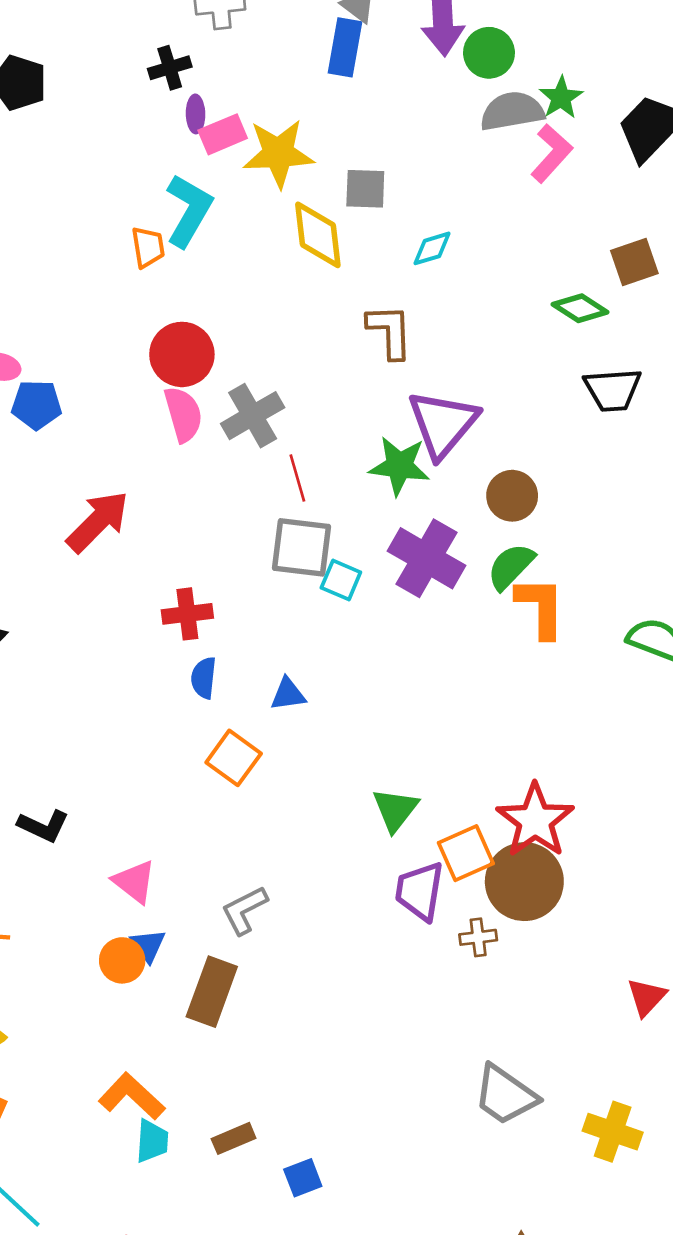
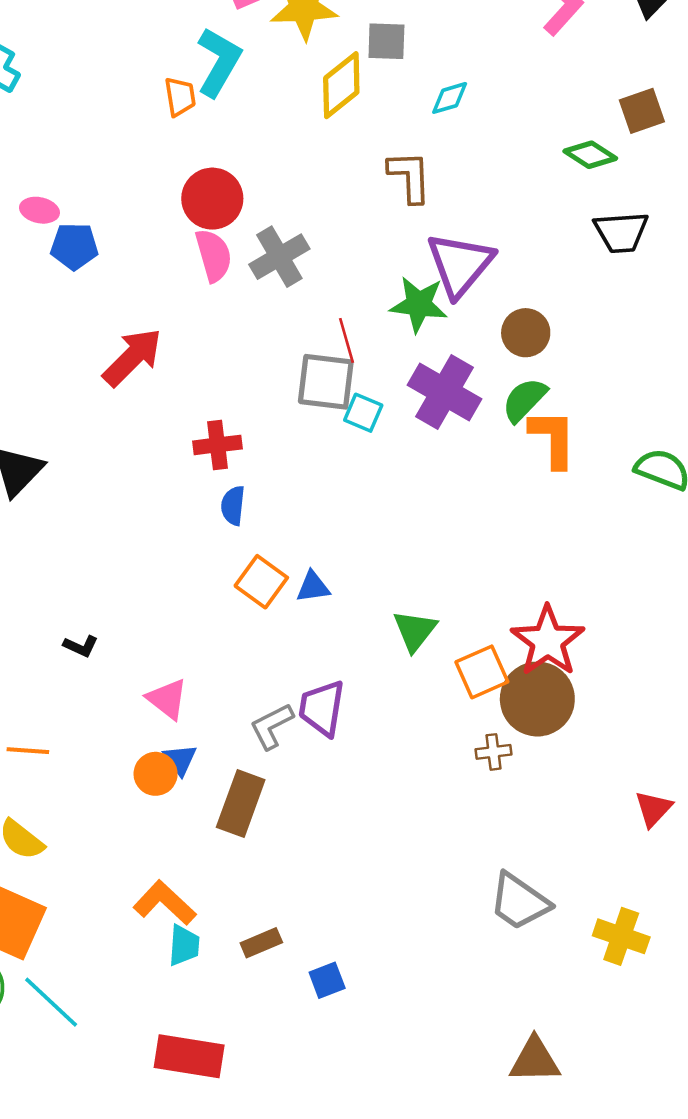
yellow diamond: (318, 235) -> (341, 85), turned 58
red line: (297, 478) -> (346, 340), moved
blue triangle: (288, 694) -> (313, 587), moved
black L-shape: (43, 826) -> (81, 646), size x0.7
purple trapezoid: (420, 891) -> (322, 708), moved

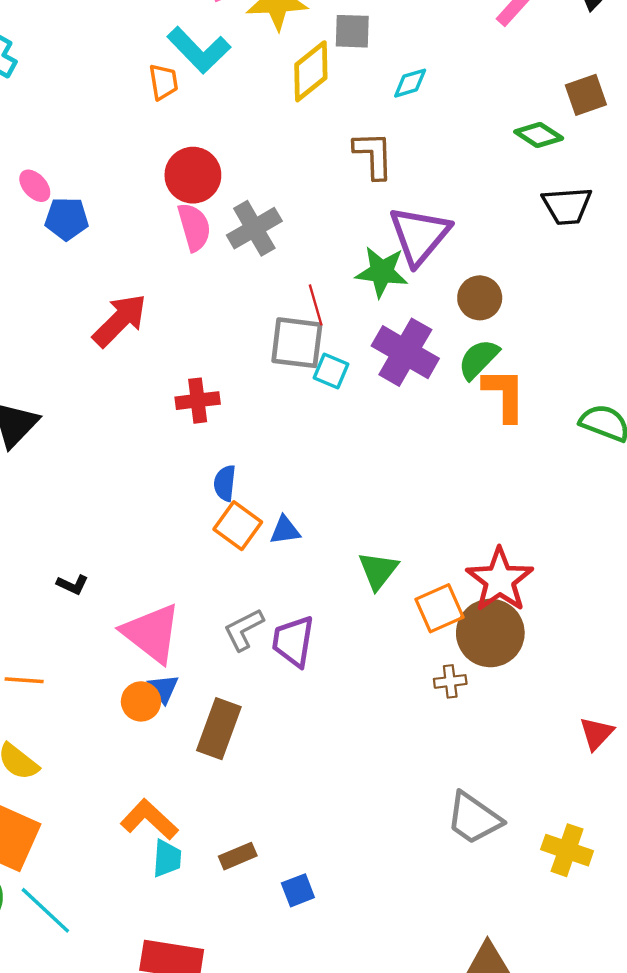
cyan L-shape: (219, 62) -> (199, 50), turned 106
pink ellipse: (39, 210) -> (35, 186), turned 36
blue semicircle: (233, 506) -> (225, 483), moved
pink triangle: (167, 699) -> (152, 633), size x1.6
gray L-shape: (272, 726) -> (244, 629), moved

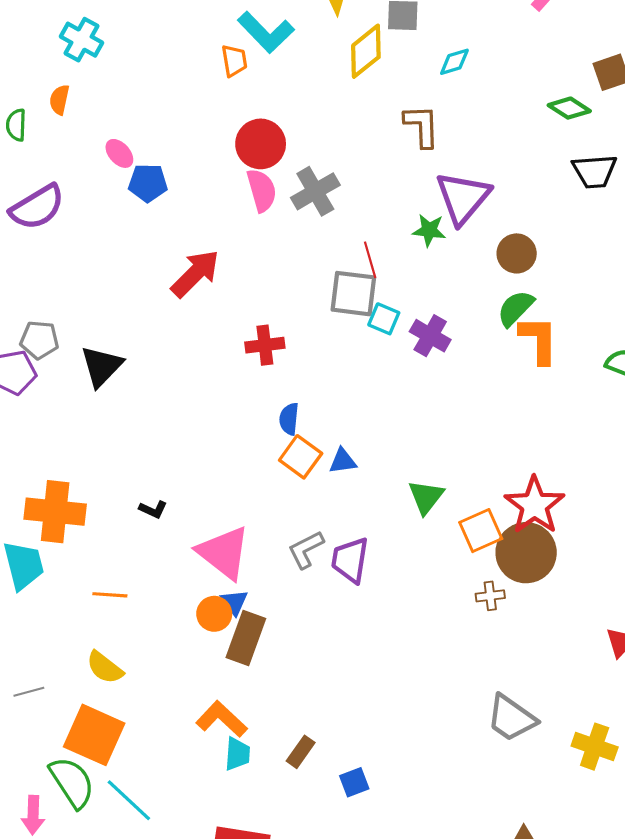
green star: (382, 272) -> (429, 230), size x0.7
purple cross: (405, 352) -> (430, 336), moved, size x0.7
brown rectangle: (219, 729) -> (246, 638), moved
brown rectangle: (238, 856) -> (301, 752), turned -32

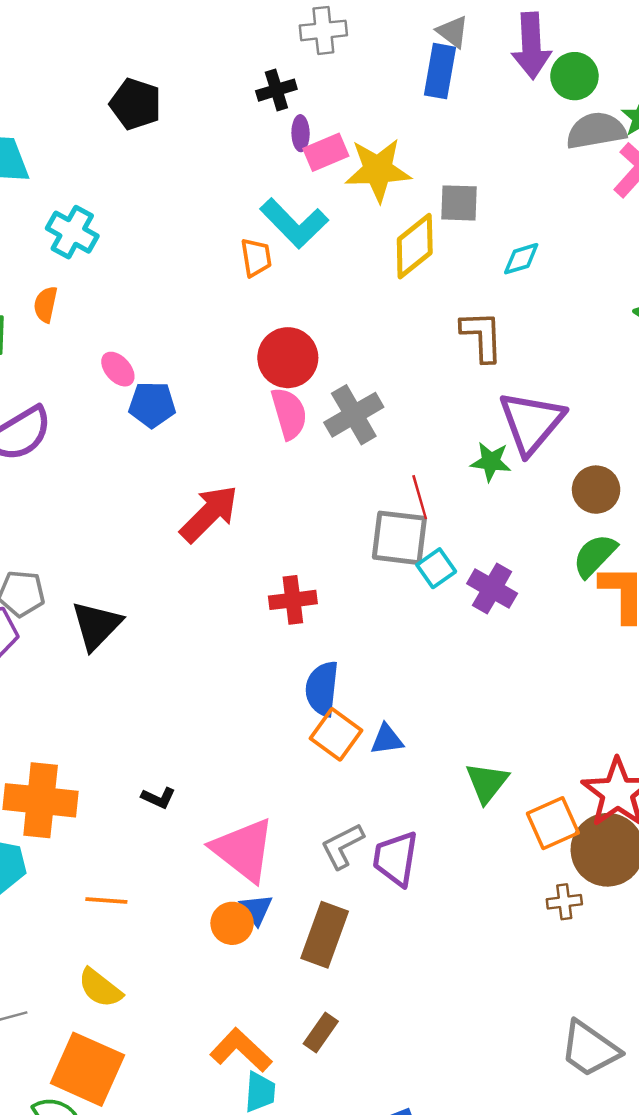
cyan square: (384, 319) -> (436, 568), turned 32
blue semicircle: (289, 419) -> (322, 689), size x1.4
brown rectangle: (246, 638) -> (325, 935), moved
brown rectangle: (301, 752) -> (321, 1032), moved

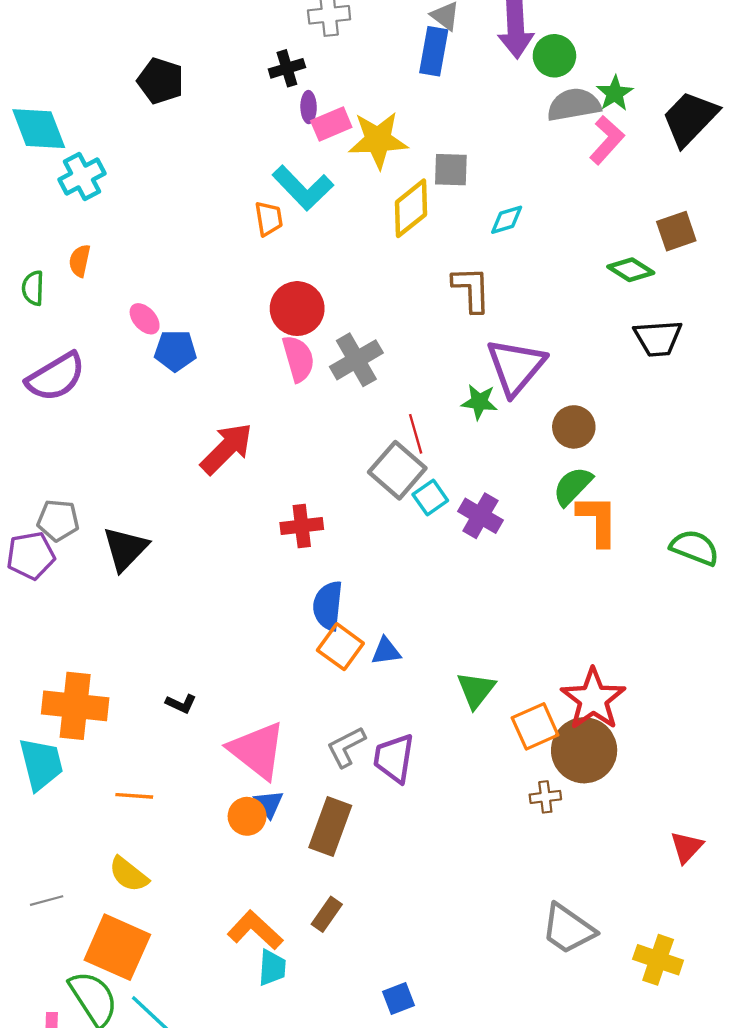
cyan cross: (72, 232) -> (82, 176), moved, turned 33
gray square: (399, 538) -> (397, 470), turned 34

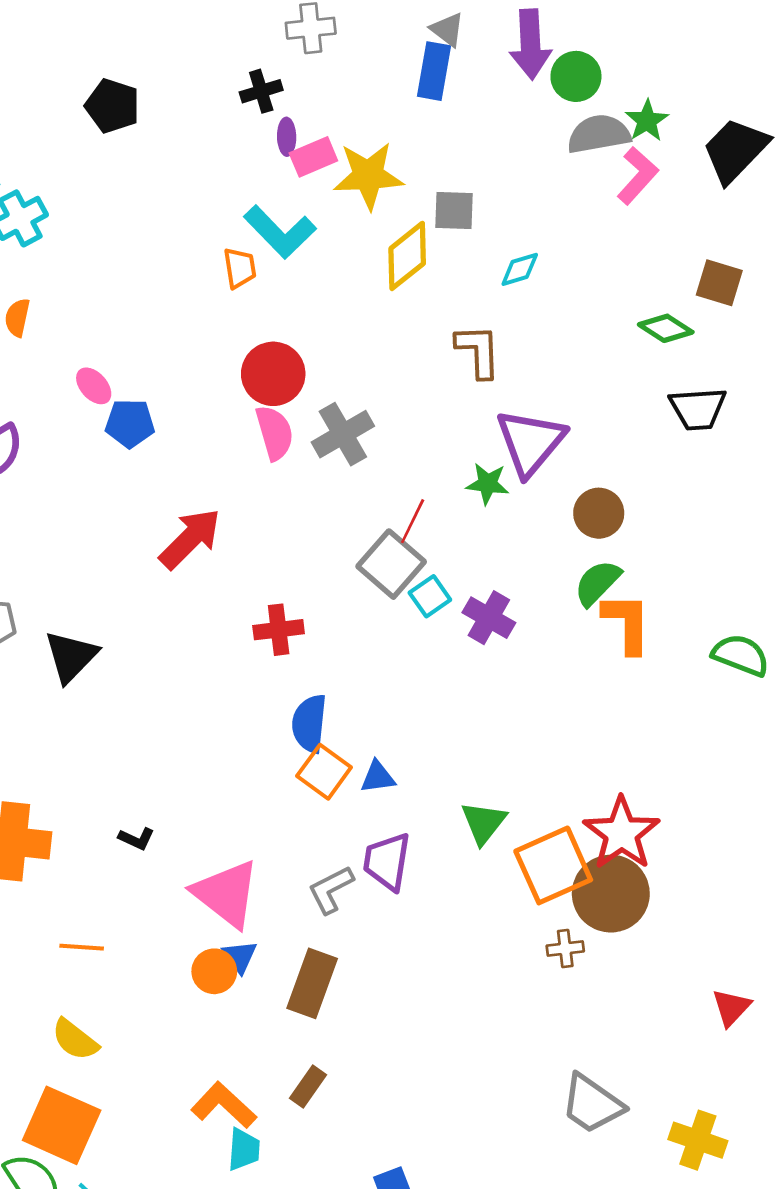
brown square: (676, 231) -> (719, 283), turned 36
red line: (416, 434) -> (413, 521), turned 42
orange square: (535, 726) -> (553, 865), size x1.4
purple trapezoid: (394, 758) -> (387, 861), moved

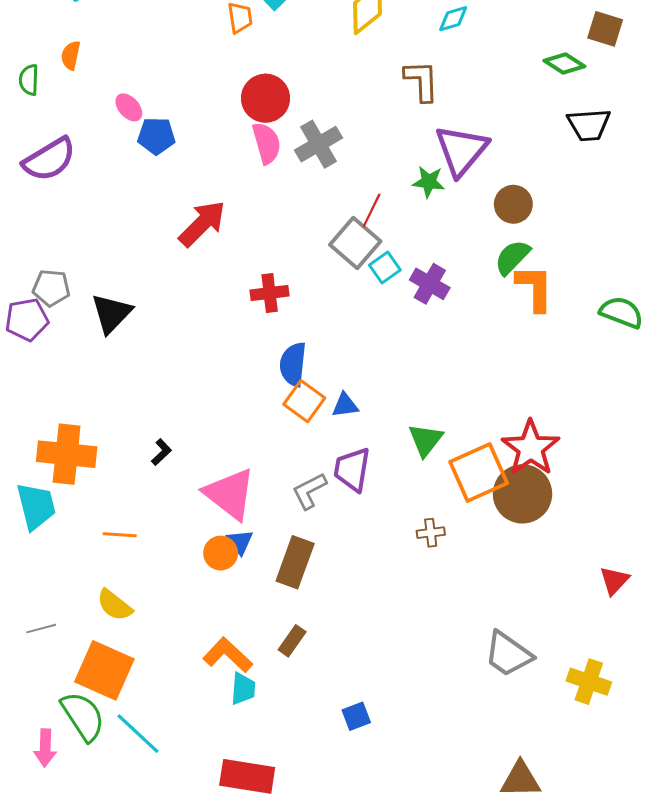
black L-shape: (137, 839) -> (161, 452), turned -68
brown cross: (565, 949) -> (431, 533), moved

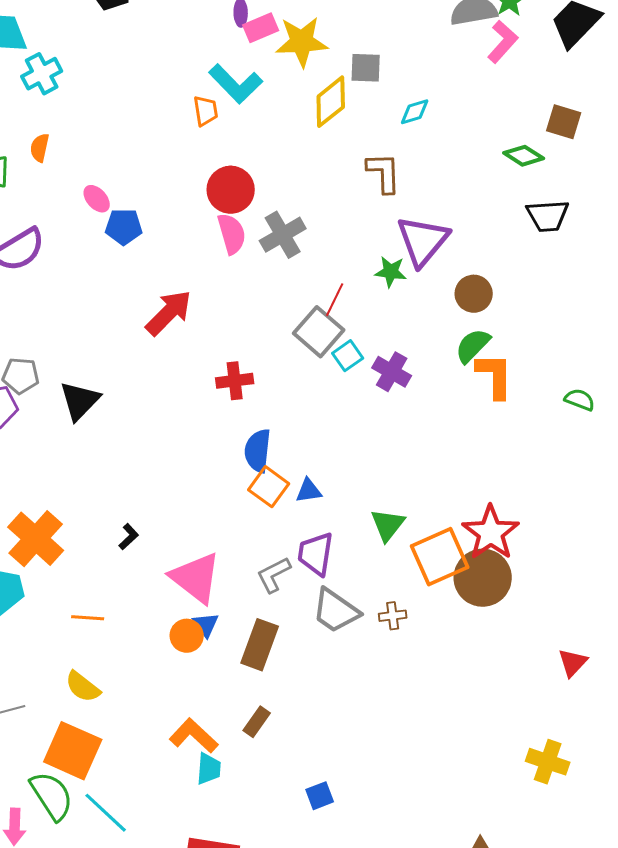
green semicircle: (621, 312) -> (580, 400), size x0.7
orange cross: (67, 454) -> (36, 539), turned 36
gray trapezoid: (508, 654) -> (336, 611), moved

